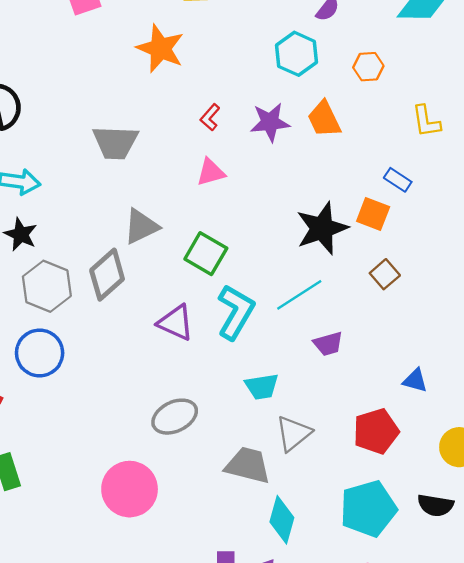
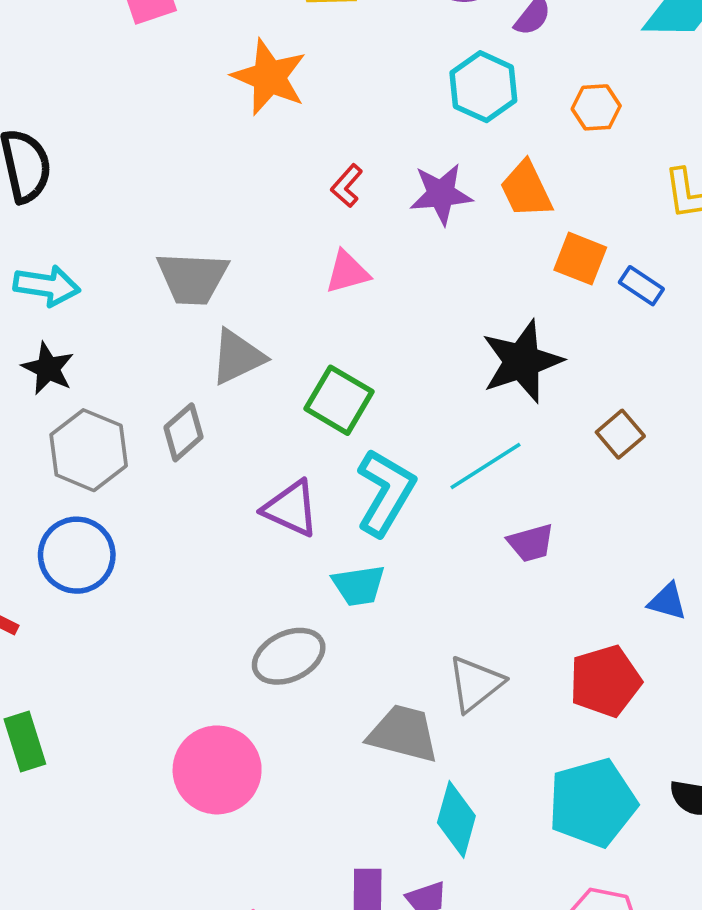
gray trapezoid: (115, 142) -> (192, 278), moved
orange square: (373, 214) -> (580, 259), moved
gray diamond: (107, 275) -> (184, 432), size x0.7
cyan trapezoid: (262, 387) -> (359, 585), moved

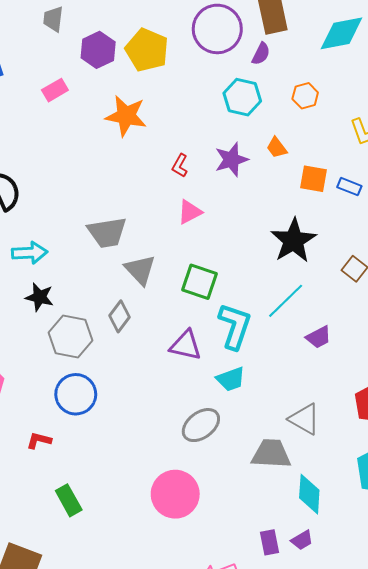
orange trapezoid: (526, 190) -> (277, 148), size x0.7
gray triangle: (237, 357) -> (140, 270), turned -36
gray triangle: (475, 684) -> (304, 419), turned -40

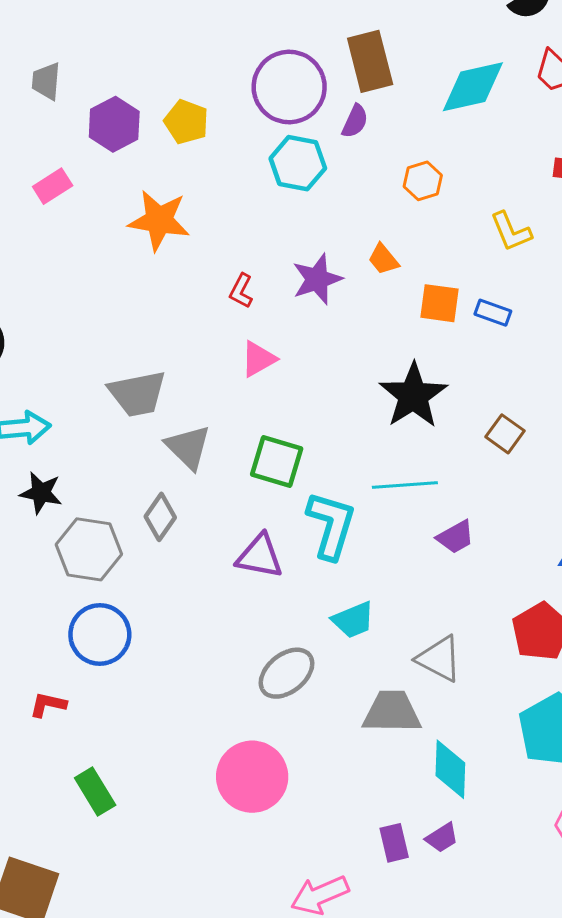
yellow pentagon: (147, 50) -> (186, 122), size x0.7
cyan hexagon: (242, 97) -> (298, 163), moved
cyan line: (286, 301) -> (405, 485), turned 42
cyan trapezoid: (231, 379) -> (353, 620), moved

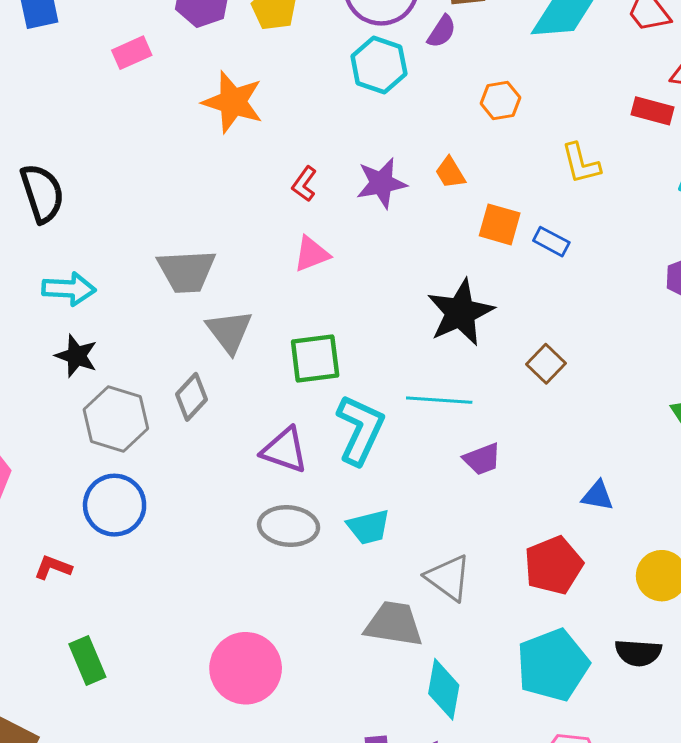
green square: (277, 462) -> (315, 359), turned -32
gray ellipse: (286, 673) -> (289, 526), moved, turned 36

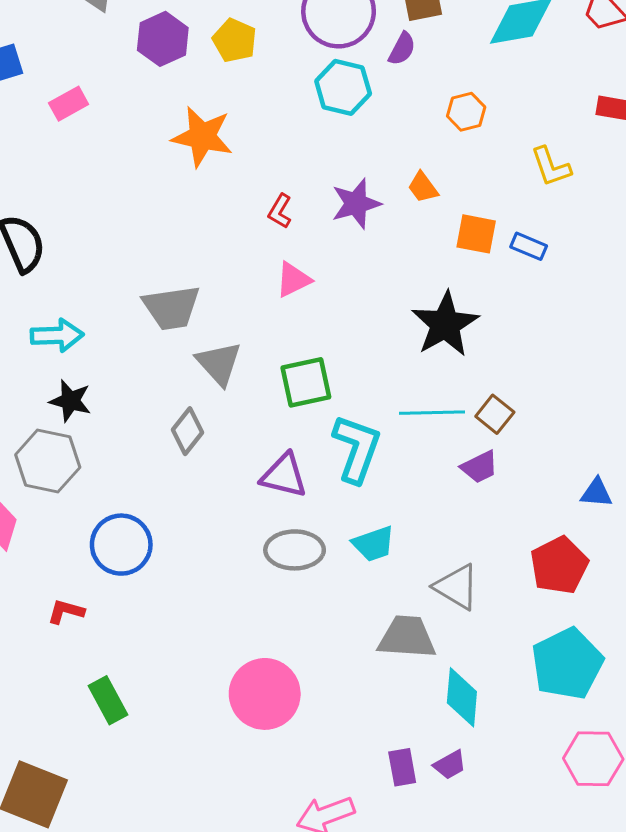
pink rectangle: (132, 53) -> (69, 104), moved
brown square: (546, 364) -> (495, 414), moved
gray hexagon: (116, 419) -> (48, 461), moved

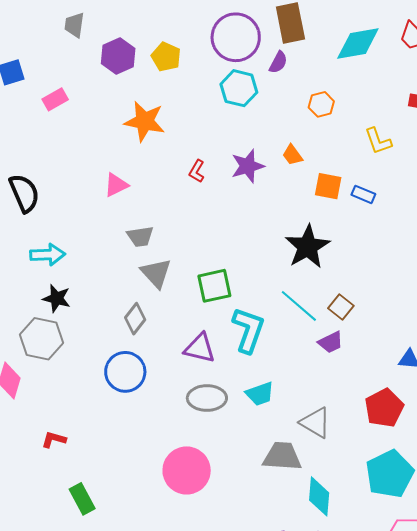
pink triangle: (293, 280) -> (116, 185), moved
gray trapezoid: (171, 308) -> (140, 236), moved, size x0.7
cyan line: (432, 413) -> (299, 306), turned 42
blue circle: (121, 545) -> (125, 372), moved
pink circle: (265, 694) -> (187, 470), moved

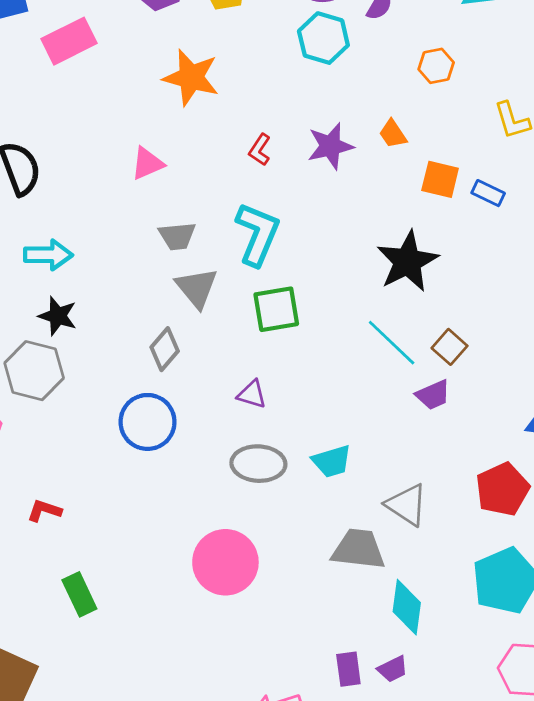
pink rectangle: (55, 99) -> (69, 41), size x1.5
cyan L-shape: (248, 330) -> (258, 234), moved
purple triangle: (200, 348) -> (252, 394), size x0.7

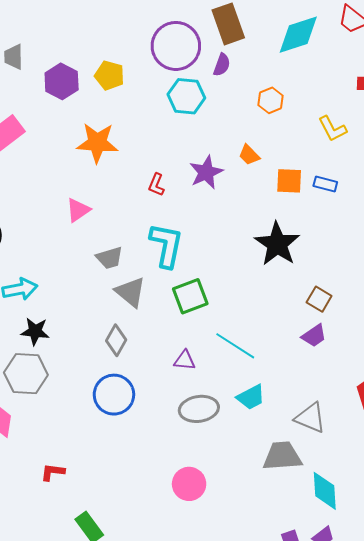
cyan line: (392, 343) -> (235, 346), moved
pink circle: (225, 562) -> (189, 484), size x0.7

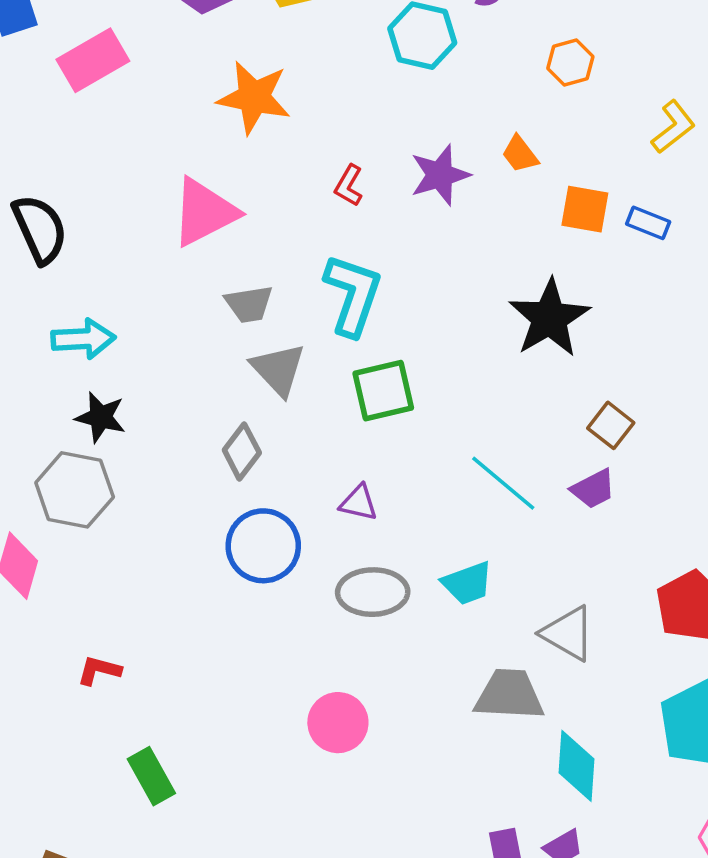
yellow L-shape: (332, 129) -> (673, 127), turned -108
pink triangle: (78, 210) -> (204, 212), size x1.6
cyan line: (235, 346) -> (503, 483), moved
blue circle: (114, 395) -> (263, 546), moved

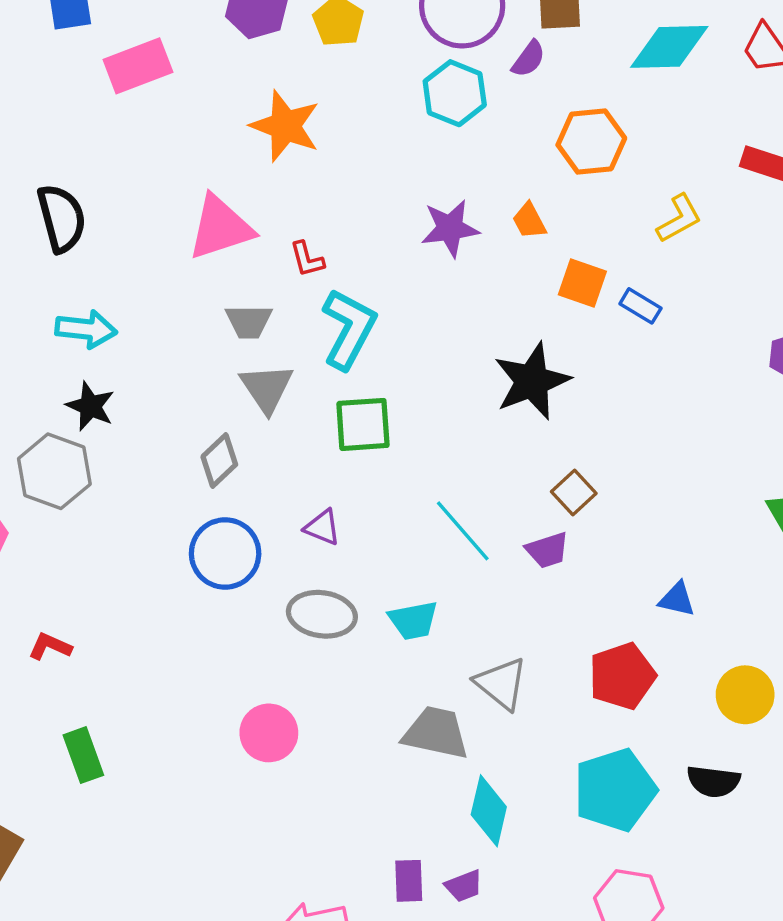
orange hexagon: (570, 62) -> (591, 142), size x1.5
red L-shape: (349, 185) -> (307, 259), moved, turned -54

